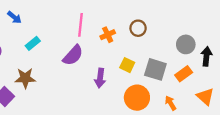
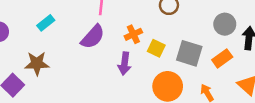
orange cross: (108, 35) -> (133, 34), moved

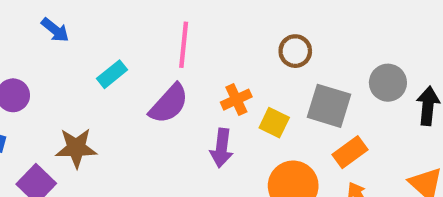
cyan rectangle: (46, 23) -> (112, 74), moved
gray square: (189, 53) -> (329, 106), moved
orange rectangle: (222, 58) -> (350, 152), moved

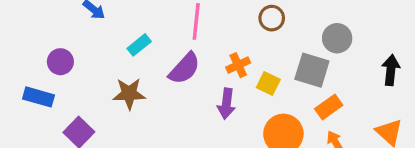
brown circle: (295, 51) -> (272, 18), moved
gray circle: (388, 83) -> (337, 38), moved
brown star: (76, 148) -> (129, 94), moved

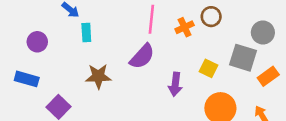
cyan rectangle: (139, 45) -> (86, 32), moved, turned -54
purple circle: (60, 62) -> (37, 42), moved
orange cross: (238, 65) -> (185, 27), moved
orange rectangle: (329, 107) -> (268, 76), moved

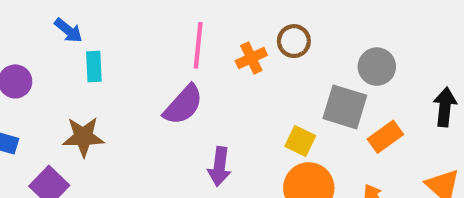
yellow square: (208, 68) -> (300, 141), moved
brown star: (98, 76) -> (83, 137), moved
purple arrow: (175, 84) -> (219, 167), moved

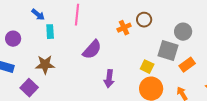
pink line: (198, 45) -> (77, 15), moved

